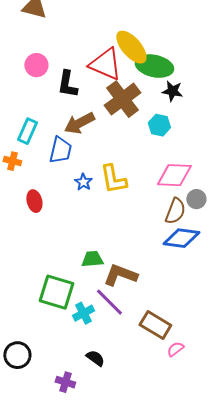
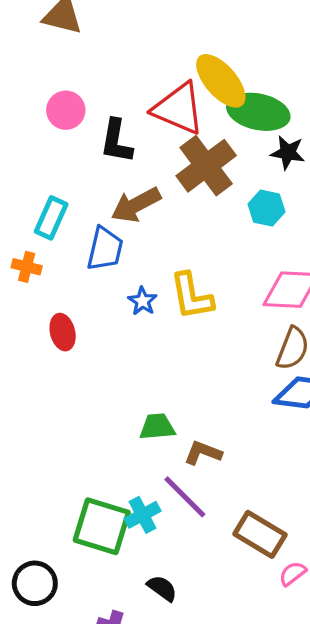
brown L-shape: (120, 275) -> (203, 453), size x0.7
green square: (56, 292) -> (102, 526), moved

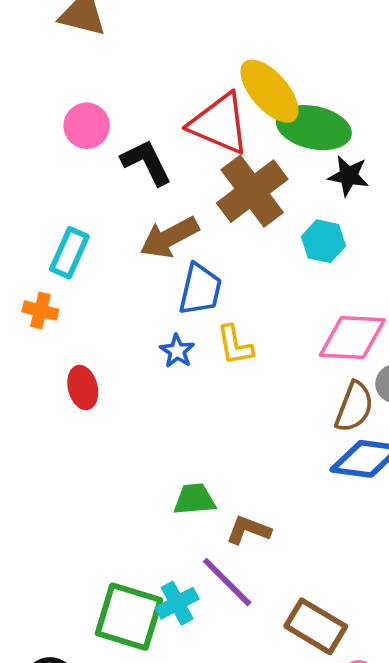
black L-shape: (116, 141) -> (146, 162), turned 144
blue trapezoid: (105, 249) -> (200, 289), moved
yellow L-shape: (191, 296) -> (235, 345), size x0.7

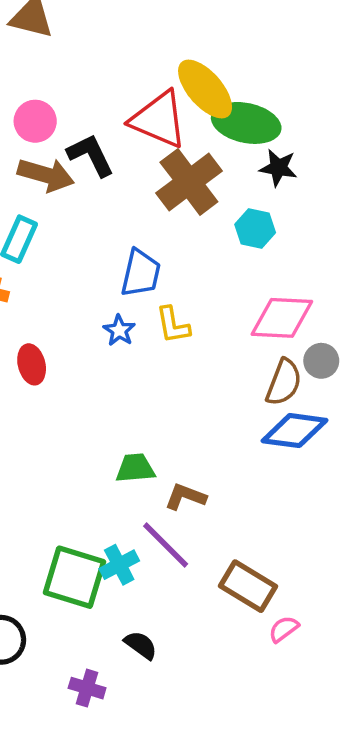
brown arrow: (169, 237) -> (46, 175), moved, turned -136

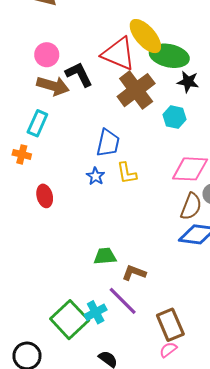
green square: (75, 577) -> (70, 320), turned 30
brown rectangle: (248, 586) -> (170, 325), turned 36
pink semicircle: (284, 629) -> (168, 350), moved

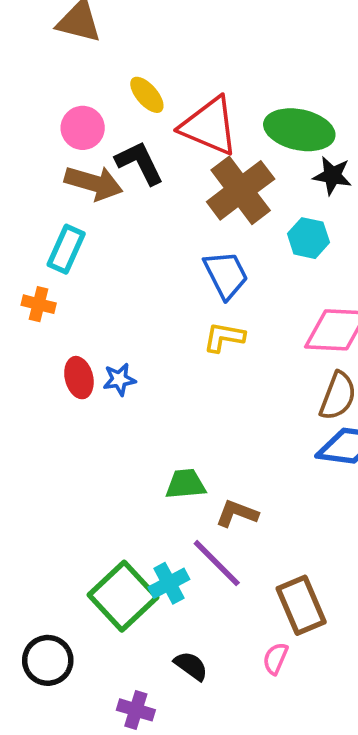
yellow ellipse: (145, 36) -> (147, 95), moved, size x0.6
blue trapezoid: (108, 143) -> (226, 275), moved, turned -40
yellow L-shape: (127, 173) -> (224, 337), turned 110
blue star: (96, 176) -> (119, 379), moved, turned 30
pink semicircle: (168, 350) -> (275, 659), moved, turned -30

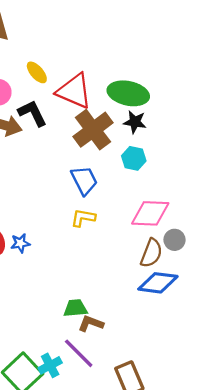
black star: (332, 176) -> (135, 122), moved
green trapezoid: (185, 484) -> (75, 308), moved

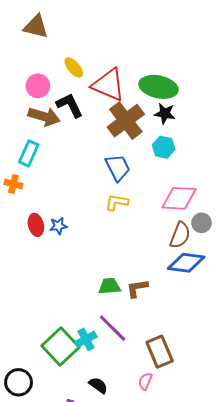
brown L-shape: (91, 324) -> (137, 288), moved, turned -30

